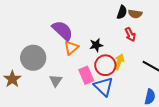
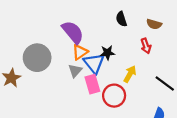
black semicircle: (122, 12) -> (121, 19), moved, turned 136
red circle: (105, 65) -> (114, 96), moved
gray triangle: (56, 81) -> (75, 71), moved
blue triangle: (104, 87) -> (94, 63), moved

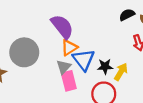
black semicircle: (121, 19) -> (127, 15), moved, turned 80
black star: (107, 53) -> (105, 66), moved
pink rectangle: (92, 84) -> (69, 81), moved

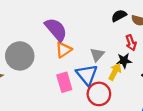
blue triangle: (84, 60) -> (87, 75), moved
black star: (105, 66) -> (124, 61), moved
gray triangle: (64, 67) -> (97, 55), moved

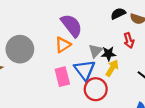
purple semicircle: (56, 29) -> (72, 25), moved
black star: (124, 61) -> (108, 54), moved

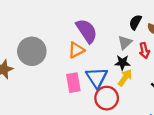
black semicircle: (118, 14) -> (135, 22), turned -40
gray triangle: (95, 51) -> (125, 42), moved

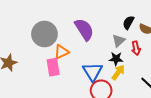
orange triangle: (76, 50) -> (61, 52), moved
gray circle: (32, 51) -> (44, 34), moved
pink rectangle: (73, 83) -> (53, 67), moved

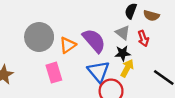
purple semicircle: (84, 29) -> (94, 41), moved
gray triangle: (119, 41) -> (123, 33), turned -32
orange triangle: (61, 52) -> (68, 45), moved

